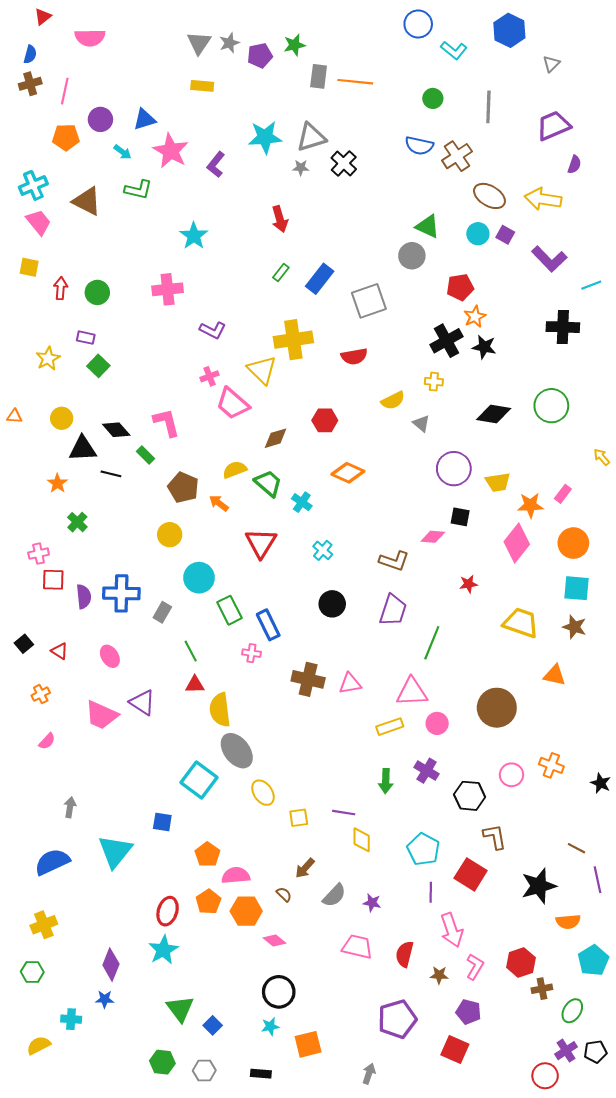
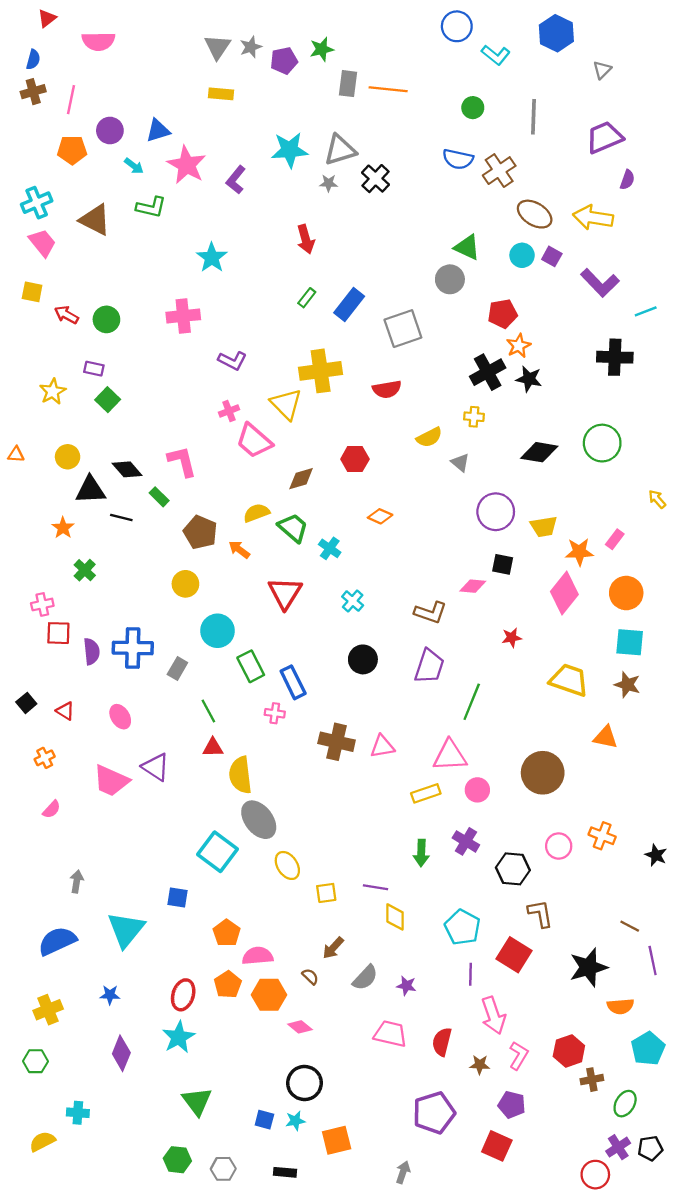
red arrow: (61, 288) -> (66, 315), turned -65
orange diamond: (348, 473) -> (380, 516), size x0.7
blue star: (105, 999) -> (110, 995), moved
blue square: (213, 1025) -> (264, 1120), moved, turned -30

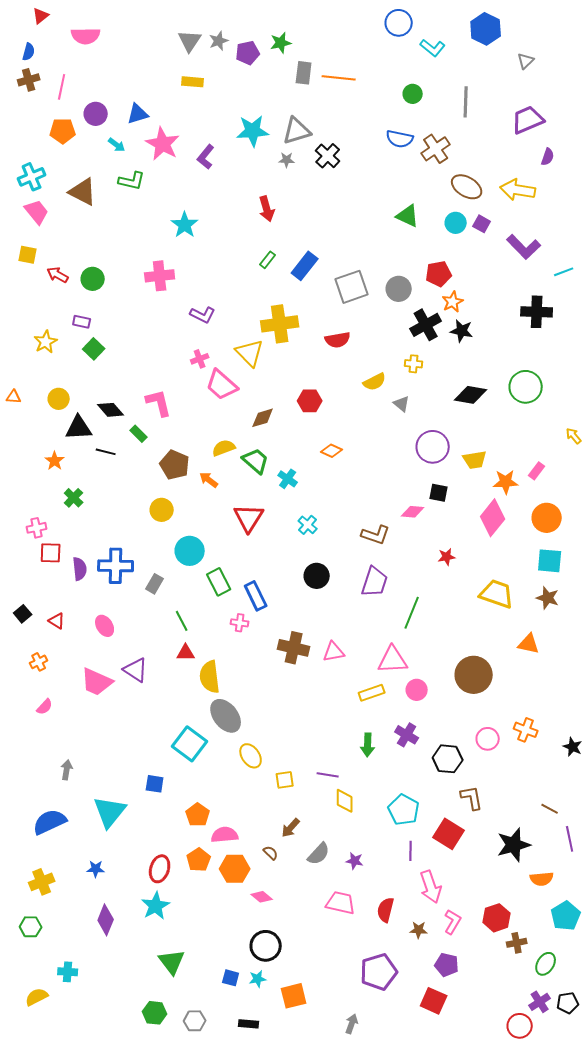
gray circle: (450, 279) -> (399, 289), moved

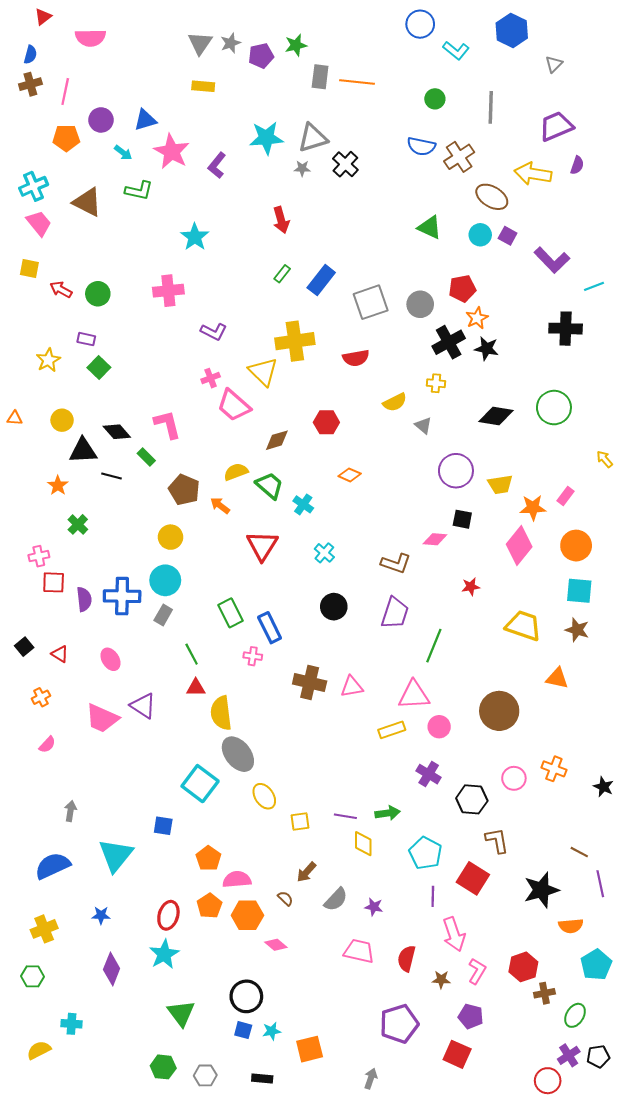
yellow arrow: (518, 190) -> (533, 174), moved
cyan circle: (190, 551) -> (165, 580), moved
green arrow: (368, 745) -> (388, 813), moved, turned -100
black circle: (266, 946) -> (246, 996), moved

